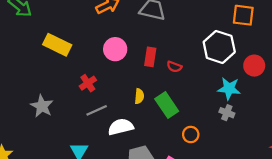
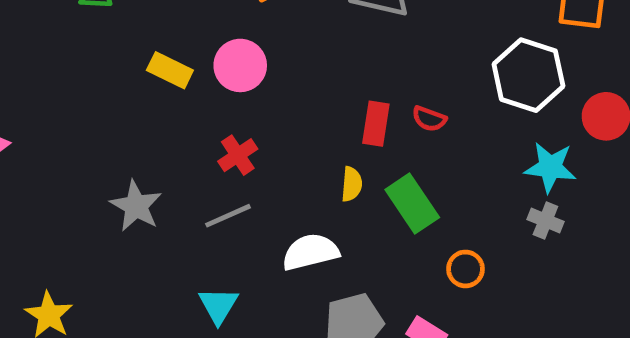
yellow rectangle: (57, 45) -> (170, 70), size x0.7
pink circle: (115, 49) -> (240, 65), moved
red rectangle: (150, 57) -> (376, 124), moved
gray line: (97, 110) -> (228, 216), moved

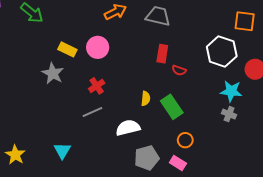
red rectangle: (376, 124) -> (162, 54), moved
gray star: (136, 206) -> (53, 73), moved
orange circle: (465, 269) -> (185, 140), moved
cyan triangle: (218, 305) -> (62, 151), moved

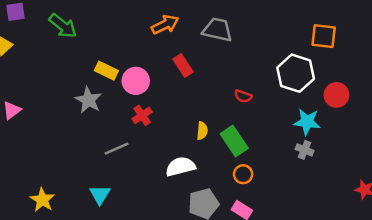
pink circle: (98, 47) -> (136, 81), moved
red rectangle: (162, 54) -> (183, 66), moved, turned -42
gray line: (92, 112) -> (117, 149), moved
orange circle: (185, 140) -> (243, 174), moved

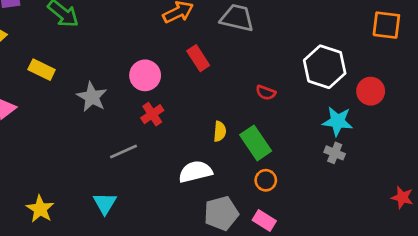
orange square: (324, 36) -> (386, 25), moved
yellow rectangle: (106, 71) -> (42, 70), moved

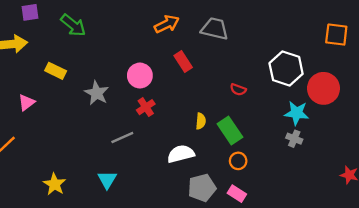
red circle: (371, 91) -> (323, 88), size x1.4

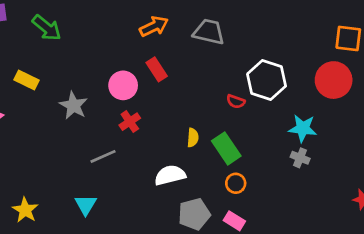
red rectangle: (183, 61) -> (157, 69), moved
white hexagon: (286, 68) -> (267, 80), moved
red circle: (323, 88) -> (334, 80), moved

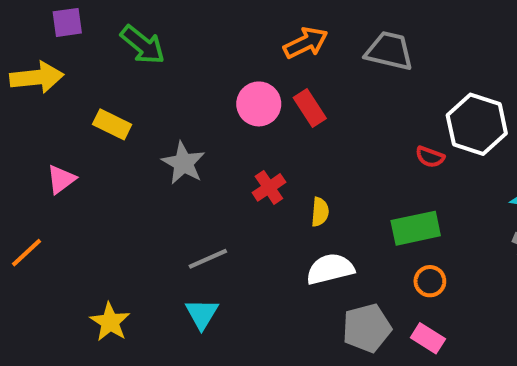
pink circle: (123, 85) -> (259, 104), moved
yellow semicircle: (193, 138) -> (320, 212), moved
green rectangle: (226, 148) -> (416, 228), turned -68
gray line: (103, 156) -> (208, 259), moved

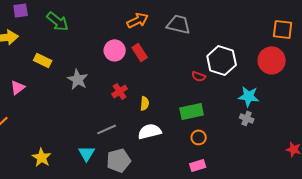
gray line: (208, 259) -> (107, 129), moved
gray pentagon: (367, 328) -> (119, 160), moved
pink rectangle: (428, 338) -> (198, 165), turned -49

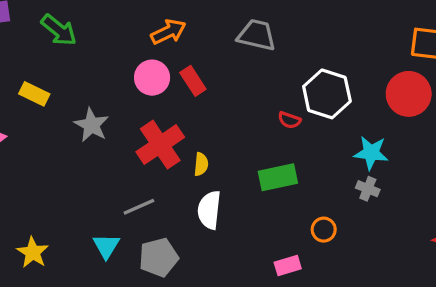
orange arrow: (138, 20) -> (168, 32), moved
red cross: (120, 91) -> (160, 145), size x1.8
white semicircle: (150, 131) -> (209, 210), turned -70
orange circle: (199, 137) -> (324, 230), moved

